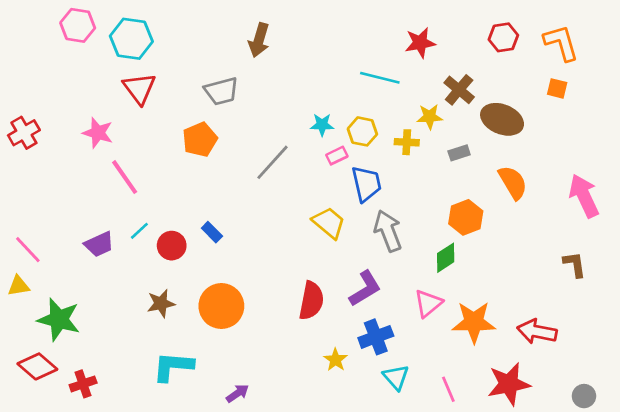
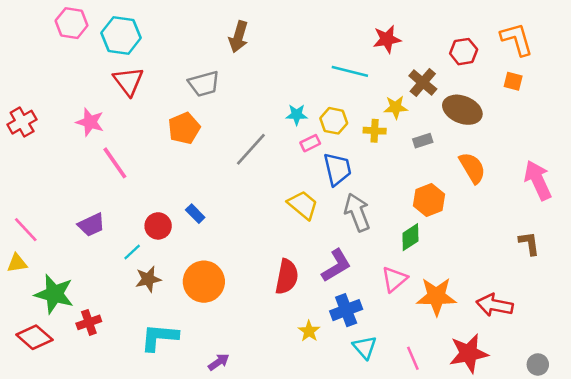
red hexagon: (503, 37) -> (464, 52), moved
cyan line: (139, 231) -> (132, 252), moved
red cross: (83, 384) -> (89, 322), moved

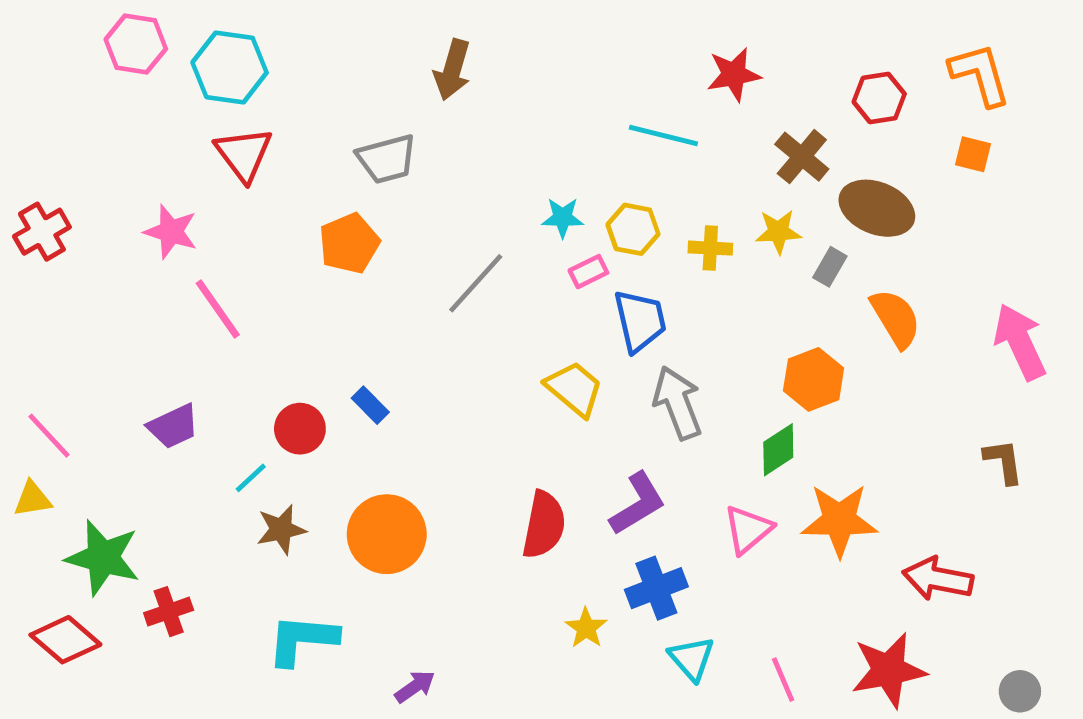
yellow star: (396, 107) -> (778, 232), moved
gray rectangle: (423, 141) -> (830, 267), moved, turned -42
orange star: (436, 296) -> (839, 520), moved

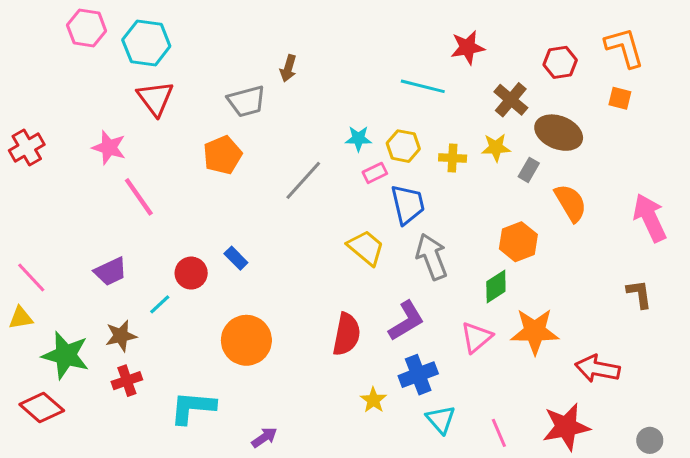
brown arrow: (452, 70) -> (288, 68), moved, size x0.7
brown star: (281, 529) -> (121, 336), moved
red cross: (169, 612) -> (127, 381), moved

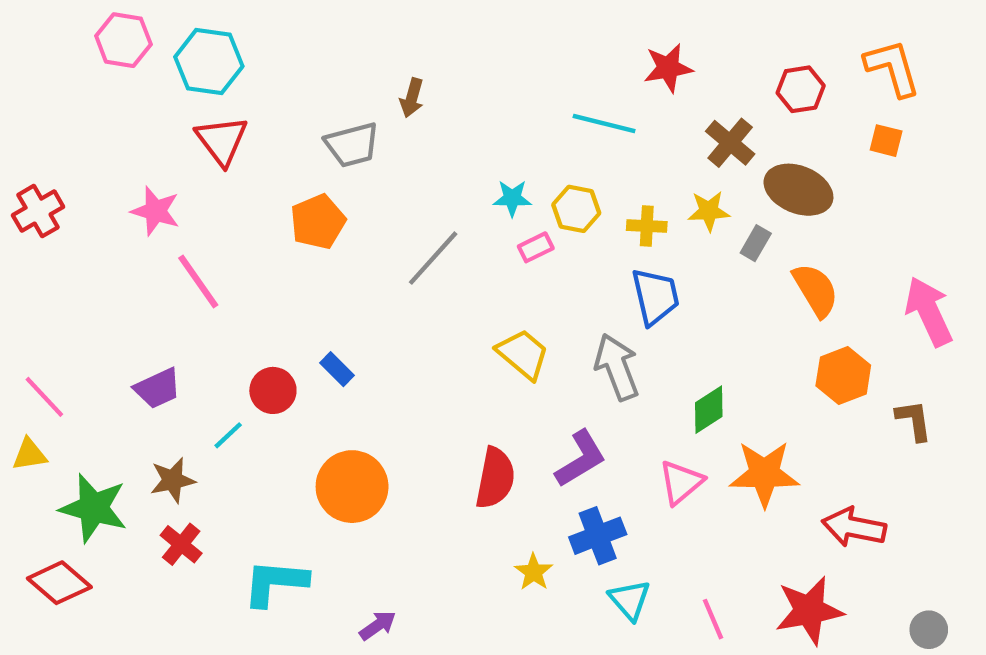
blue trapezoid: (408, 204) -> (655, 296), moved
orange hexagon: (518, 242) -> (843, 376), moved
red cross: (127, 381) -> (181, 544), turned -32

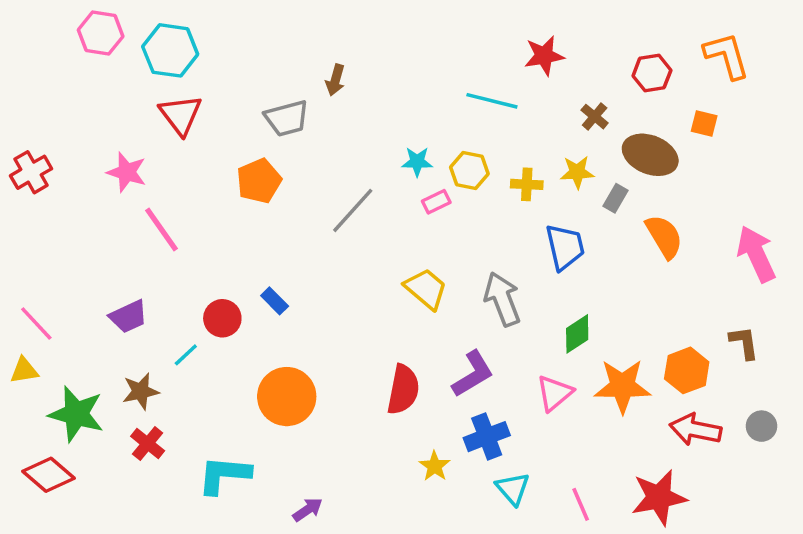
orange square: (886, 141) -> (704, 123), moved
brown cross: (730, 143) -> (595, 117), size x0.7
blue trapezoid: (655, 296) -> (565, 247), moved
orange hexagon: (843, 376) -> (687, 370), moved
gray circle: (929, 630) -> (762, 426), moved

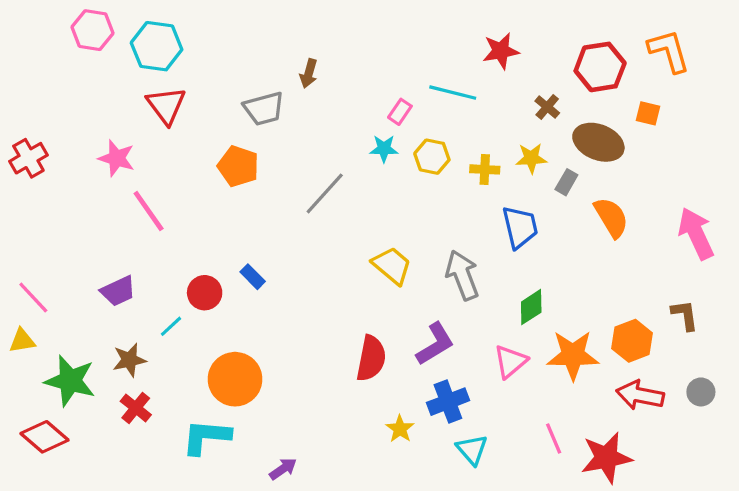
red hexagon: (652, 73) -> (600, 67), size x1.4
orange pentagon: (259, 181) -> (238, 166), turned -30
pink rectangle: (436, 202) -> (400, 112), moved, turned -30
orange circle: (287, 397) -> (235, 379), moved
pink line: (581, 504) -> (554, 438), moved

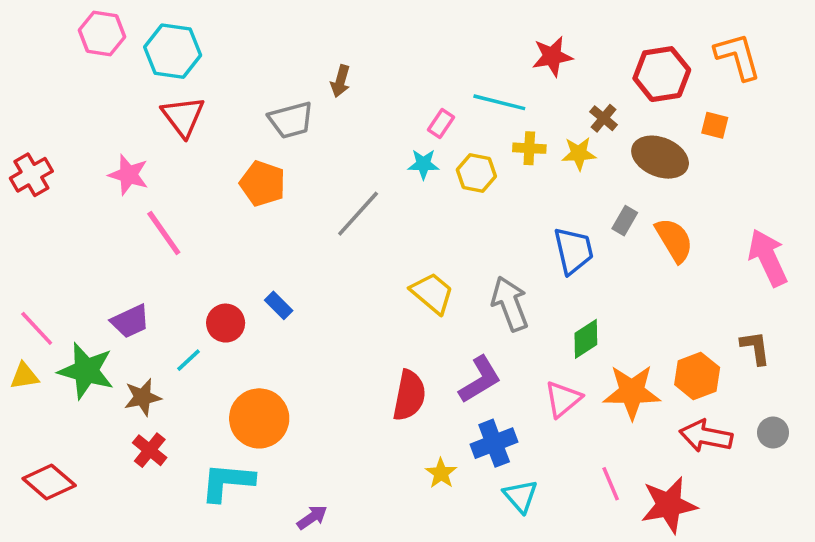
yellow star: (531, 158) -> (579, 154), moved
yellow cross: (485, 169) -> (529, 148), moved
gray rectangle: (566, 182) -> (625, 221), moved
green star: (70, 381) -> (86, 371), moved

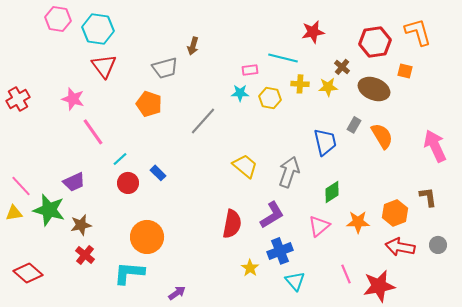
pink rectangle: (441, 124) -> (250, 70), turned 49
gray arrow: (510, 304) -> (289, 172), turned 40
cyan line: (189, 360) -> (120, 159), moved
orange star: (632, 392) -> (358, 222), size x0.7

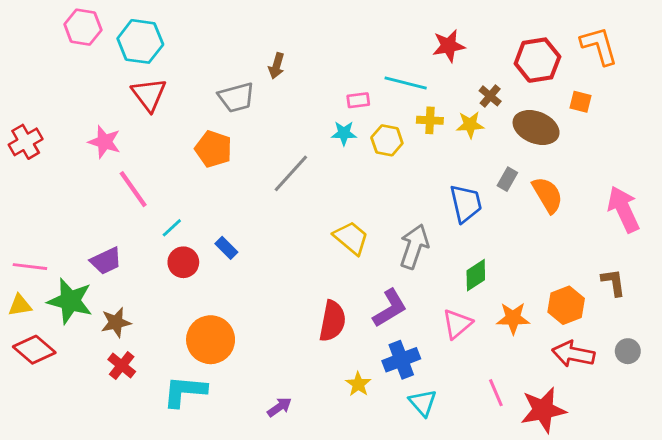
pink line: (21, 186) -> (30, 267), turned -40
red diamond: (28, 273) -> (34, 350), moved
purple arrow: (177, 293) -> (279, 407), moved

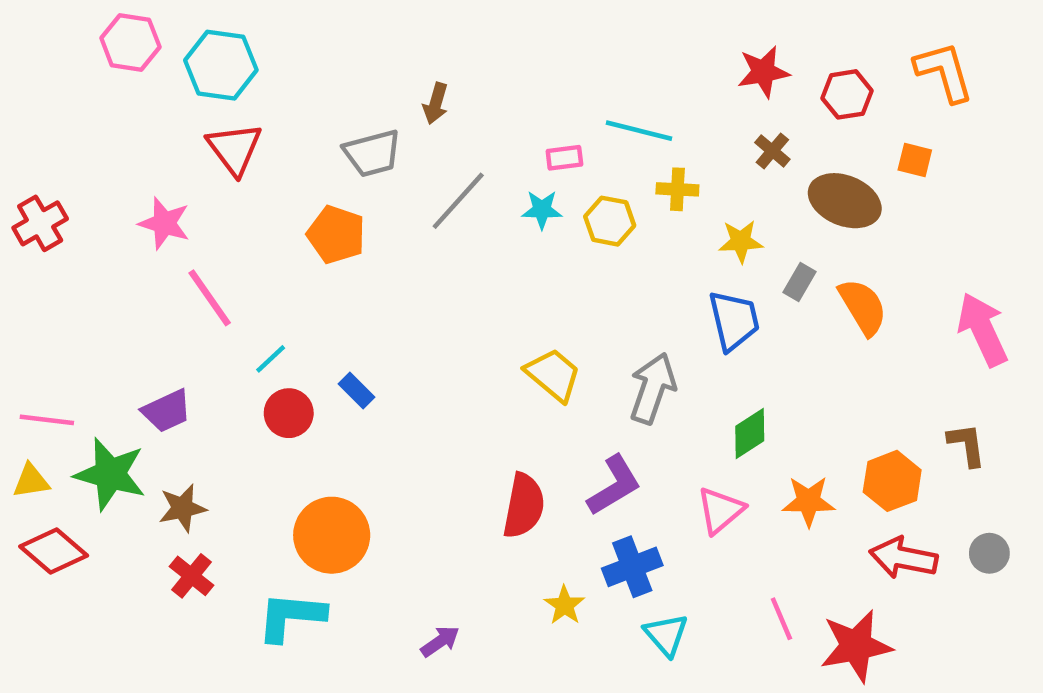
red star: (449, 46) -> (763, 72), moved
red hexagon: (537, 60) -> (847, 94), size x0.7
yellow star: (470, 125) -> (741, 241), moved
gray line: (291, 173) -> (458, 201), moved

